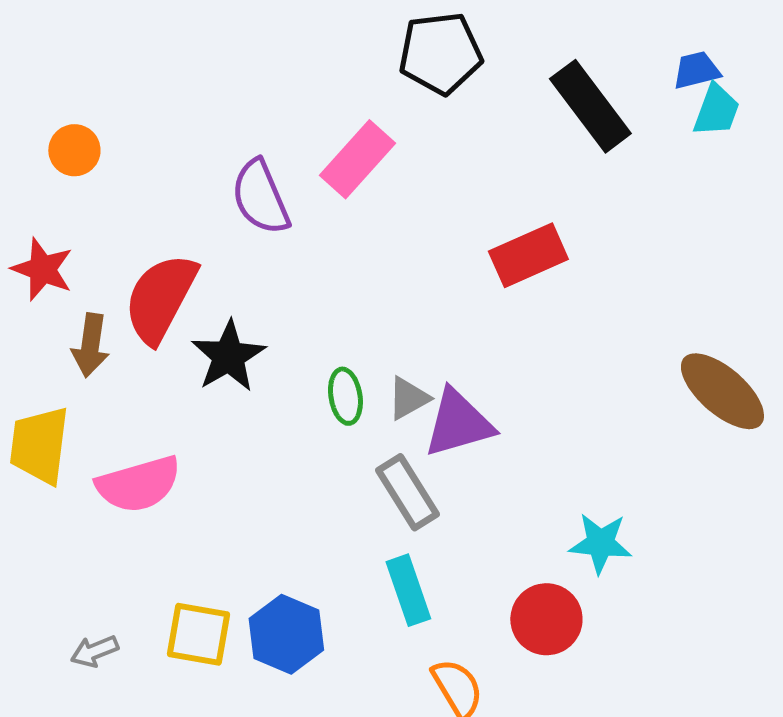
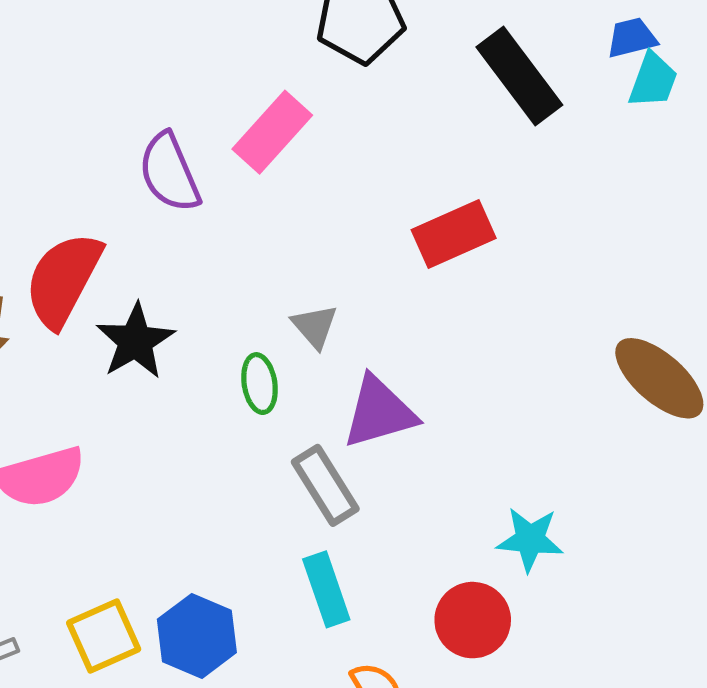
gray triangle: (408, 398) -> (315, 326), moved, turned -42
yellow square: (198, 634) -> (104, 636), turned -34

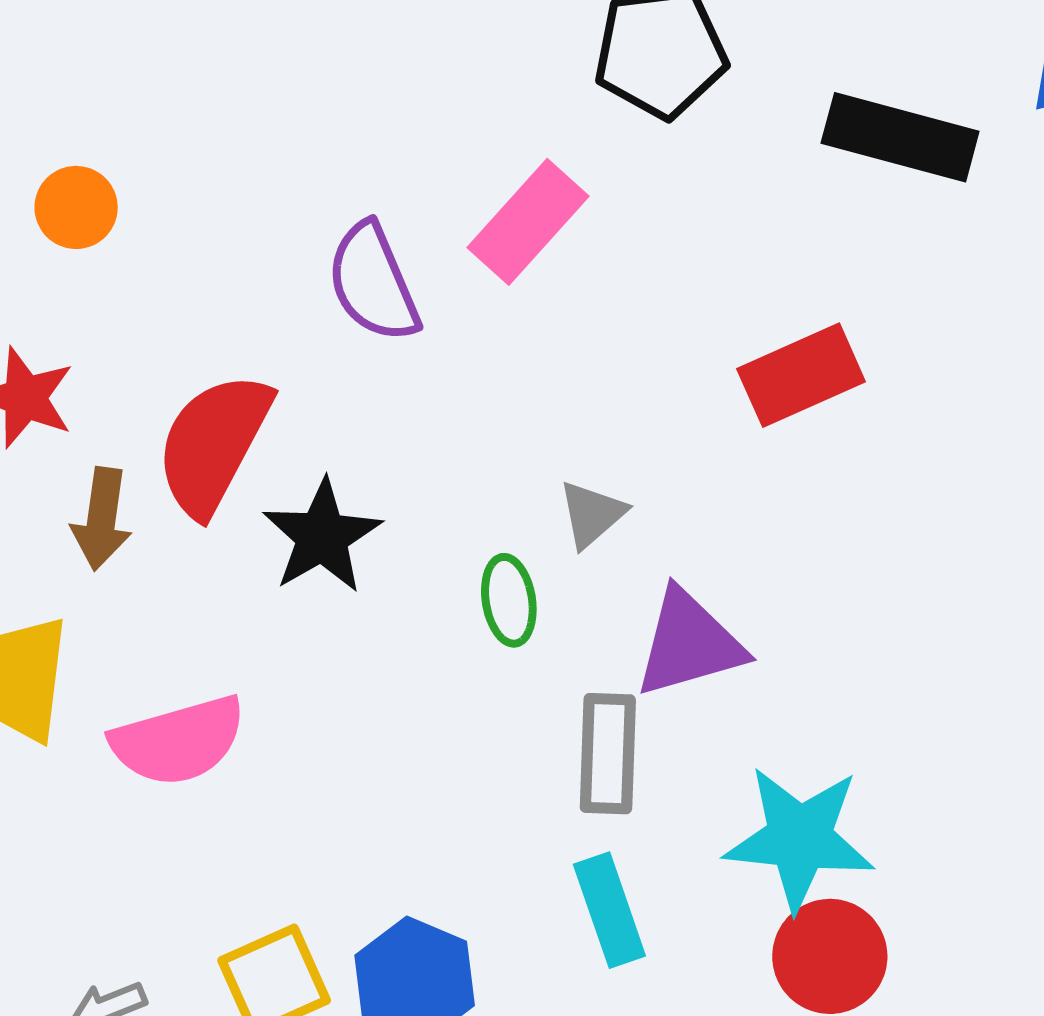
black rectangle: (519, 76) -> (900, 137), turned -38
gray triangle: (315, 326) -> (592, 514), turned 30
gray rectangle: (325, 485) -> (608, 754), turned 34
cyan star: (530, 539) -> (799, 838), moved, size x1.5

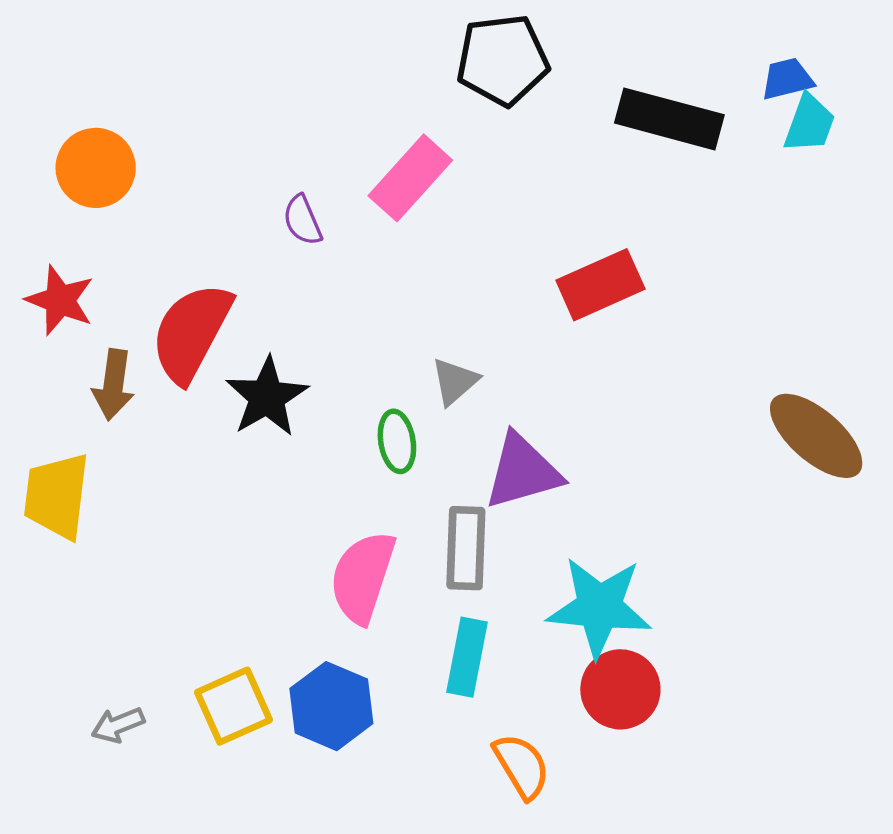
orange circle: (76, 207) -> (96, 168), size x1.4
purple semicircle: (373, 283) -> (302, 220), size x0.6
pink semicircle: (178, 741) -> (362, 577), moved, turned 124
cyan rectangle: (609, 910) -> (467, 657), turned 30

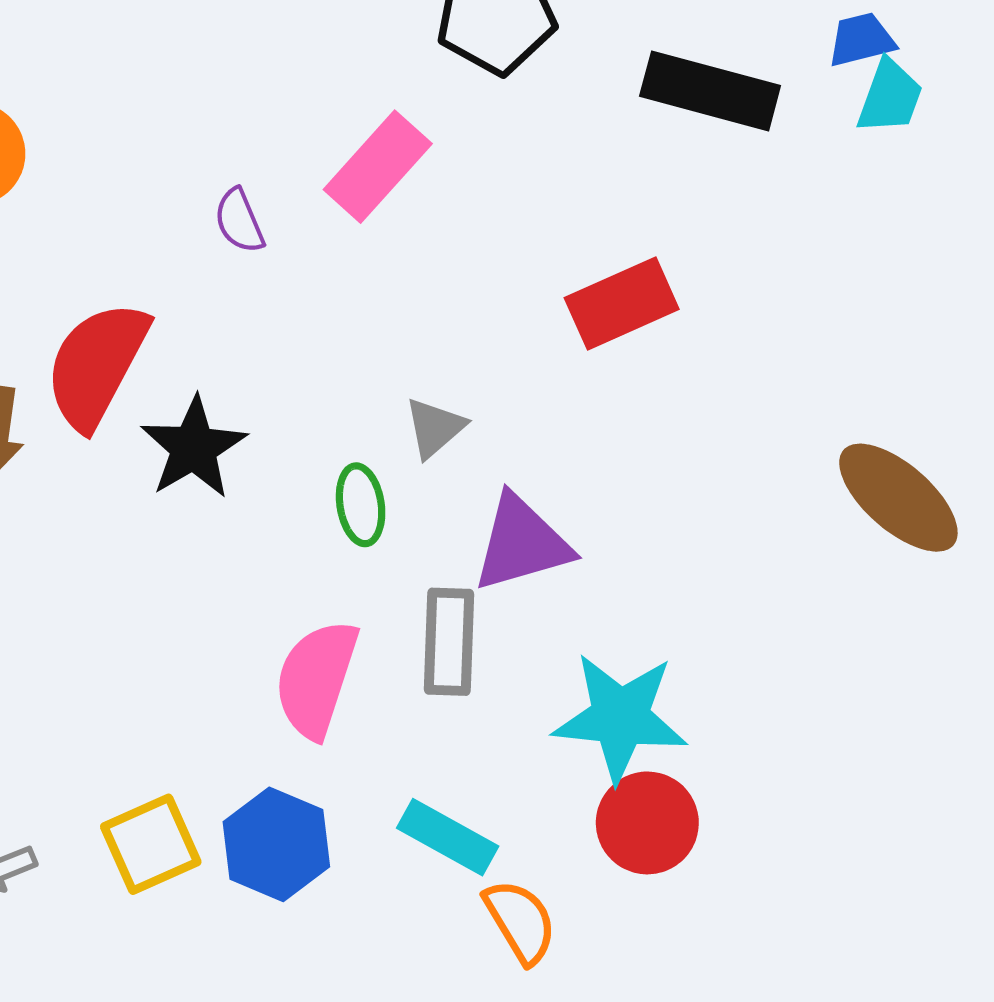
cyan rectangle: (467, 657) -> (448, 837), moved, turned -72

